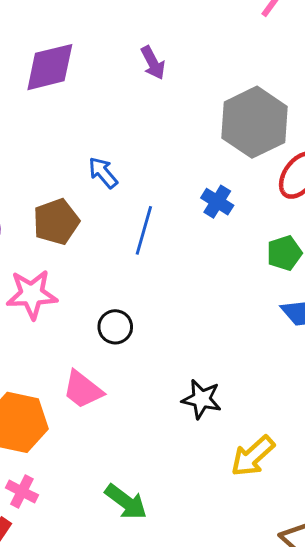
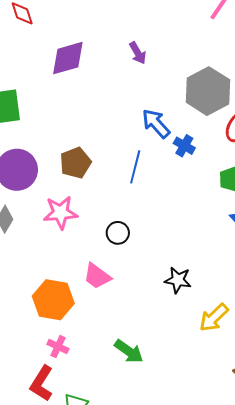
blue arrow: (103, 173) -> (156, 123), moved, size x1.4

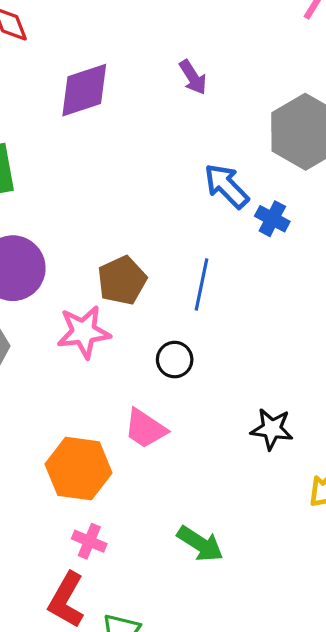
brown pentagon: (75, 163) -> (122, 280), moved
blue line: (135, 167) -> (201, 285), moved

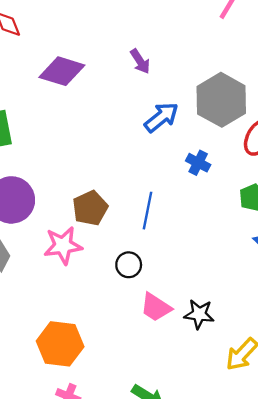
purple diamond: (84, 90) -> (62, 71), turned 36
blue arrow: (226, 186) -> (161, 117), moved, turned 96
pink trapezoid: (145, 429) -> (156, 307), moved

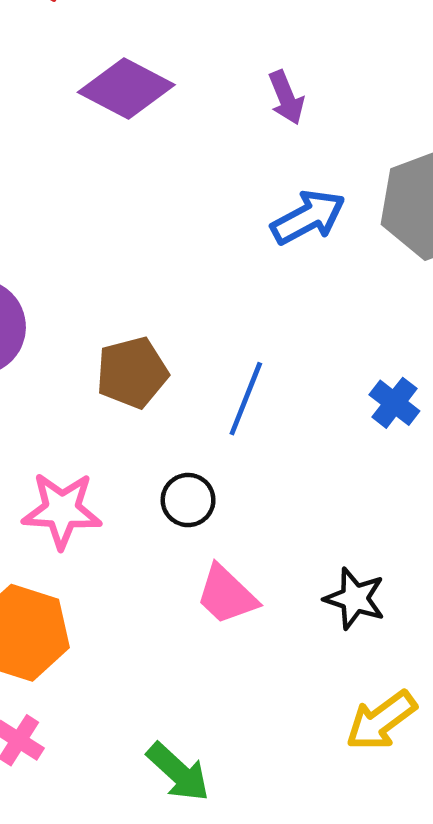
blue cross: (198, 163) -> (394, 403), moved
pink star: (63, 245) -> (62, 510), moved
black star: (199, 314) -> (355, 599), moved

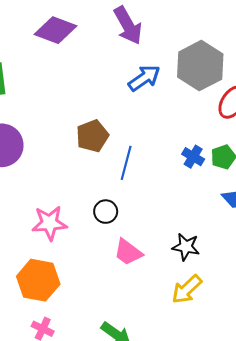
purple arrow: (286, 98) -> (128, 25), size x1.6
brown pentagon: (132, 373) -> (92, 136), moved
yellow arrow: (381, 721) -> (187, 289), moved

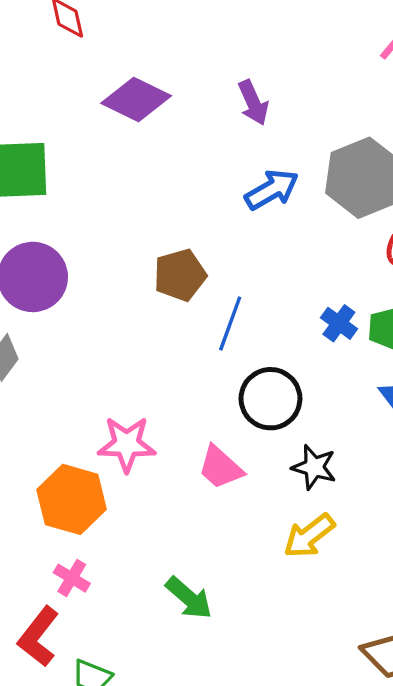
purple arrow: (128, 25) -> (253, 103), size x0.7
black circle: (106, 212) -> (270, 399), moved, size x1.6
pink star: (49, 223) -> (127, 444), moved

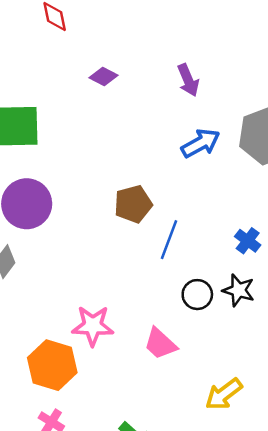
purple diamond: (136, 99) -> (103, 77), size x0.6
black circle: (270, 399) -> (197, 295), size x0.7
black star: (314, 467) -> (239, 290), moved

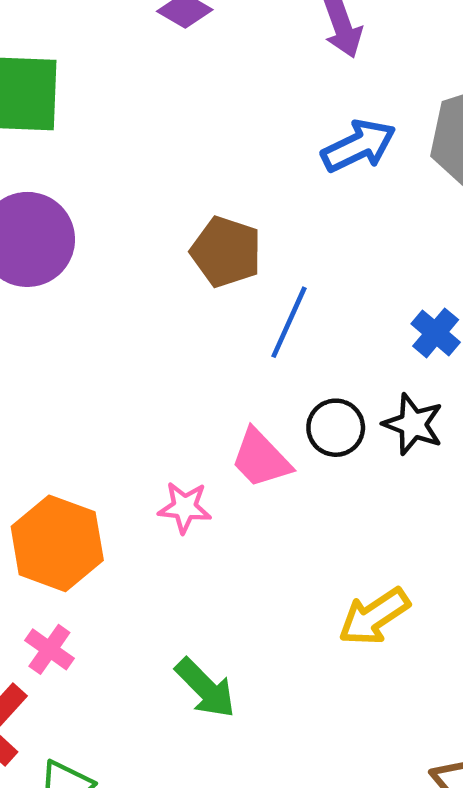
brown pentagon: (133, 204) -> (226, 252), turned 30
pink star: (93, 326) -> (185, 507), moved, size x0.7
pink trapezoid: (160, 344) -> (261, 458), moved

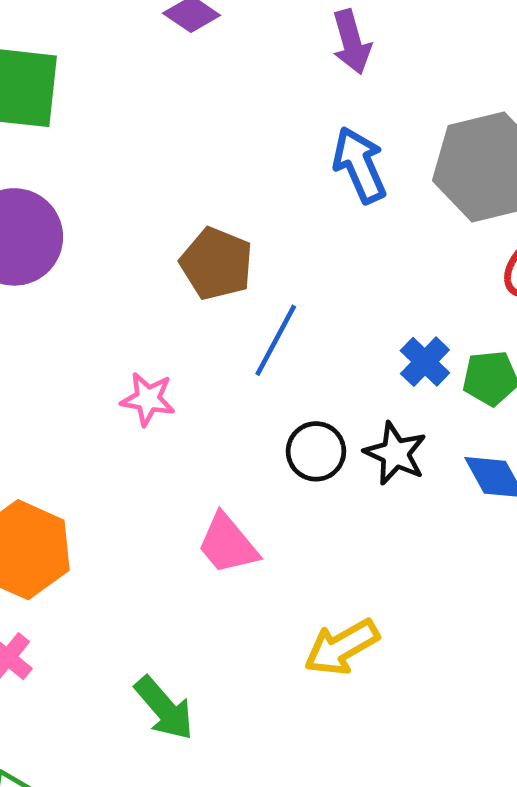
blue arrow: (359, 146) -> (360, 165), turned -92
pink trapezoid: (261, 458) -> (228, 544), moved
pink star: (185, 507) -> (148, 399), moved

